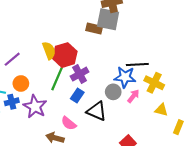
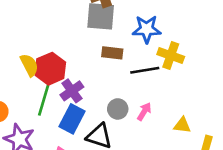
brown rectangle: (94, 28) -> (112, 53), moved
blue star: (125, 77) -> (147, 29), moved
yellow cross: (154, 83) -> (171, 56), moved
blue rectangle: (77, 96) -> (72, 119), size x1.5

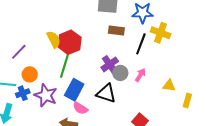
black line: (145, 70) -> (141, 44), turned -60
purple cross: (72, 91) -> (110, 64), moved
blue rectangle: (72, 119) -> (74, 90), moved

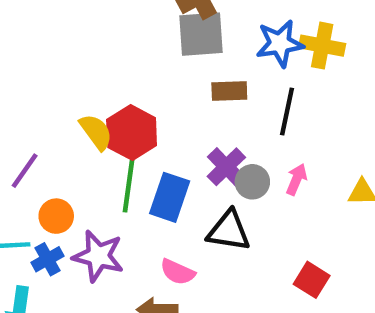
yellow cross: (161, 33) -> (322, 46), moved
blue rectangle: (74, 90) -> (170, 197), moved

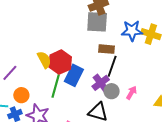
black line: (287, 111) -> (112, 66), moved
blue rectangle: (170, 197) -> (74, 75), moved

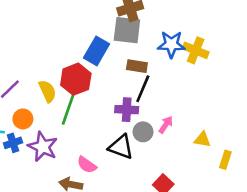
yellow semicircle: (44, 60) -> (47, 91), moved
blue rectangle: (74, 75) -> (96, 51), moved
purple cross: (101, 83) -> (127, 110), turned 36
gray circle: (112, 91) -> (143, 132), moved

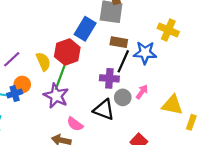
blue star: (171, 44) -> (145, 53), moved
yellow triangle: (202, 140) -> (172, 105), size x1.5
blue cross: (13, 143) -> (15, 94), moved
purple star: (43, 147) -> (56, 96), moved

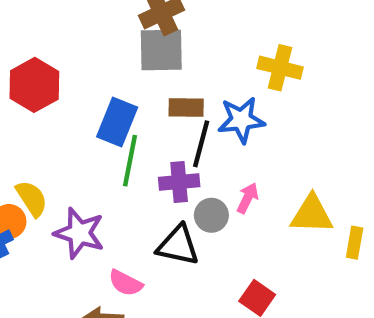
blue rectangle: (85, 29) -> (117, 122), moved
red hexagon: (67, 52) -> (34, 85), moved
yellow semicircle: (43, 62) -> (32, 198), moved
green line: (60, 78) -> (130, 161), moved

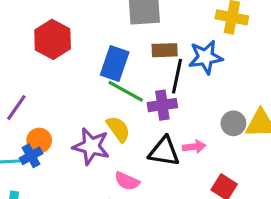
green line: (130, 161) -> (126, 91), turned -69
yellow semicircle: (32, 198) -> (118, 129), moved
pink arrow: (248, 198) -> (194, 147), moved, turned 60
gray circle: (211, 215) -> (233, 123), moved

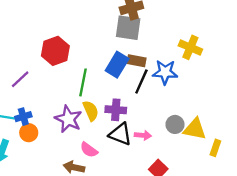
red hexagon: (53, 39) -> (55, 51), moved
blue rectangle: (115, 63) -> (117, 65), moved
green line: (126, 91) -> (83, 82), moved, turned 60
purple cross: (162, 105) -> (116, 110), moved
orange circle: (39, 141) -> (29, 133), moved

